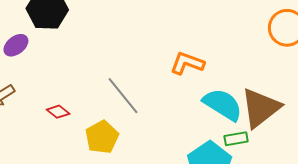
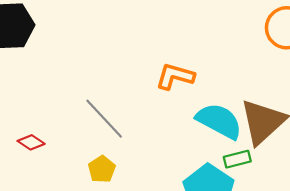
yellow pentagon: (102, 137) -> (102, 169), moved, size x0.7

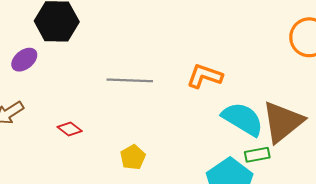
gray line: (104, 119) -> (130, 80), moved, turned -48

